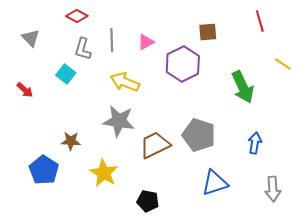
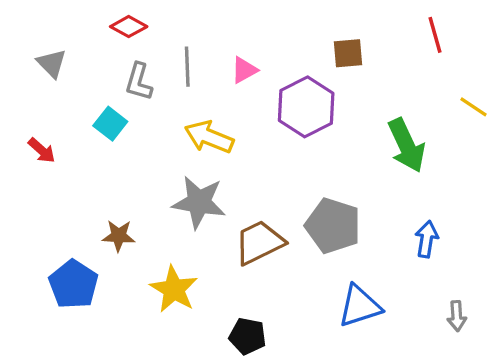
gray arrow: (273, 189) -> (457, 316), size x0.7

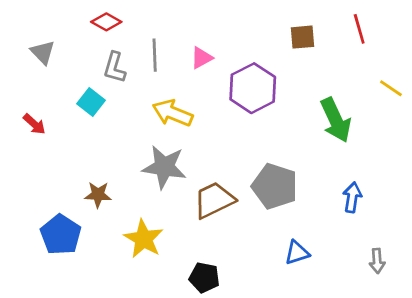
brown square: (348, 53) -> (302, 37), moved
blue triangle: (360, 306) -> (297, 253), size x0.7

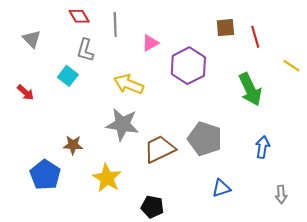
red diamond: (106, 22) -> (79, 16), turned 30
red line: (359, 29) -> (255, 37), moved
gray line: (155, 55) -> (115, 24), moved

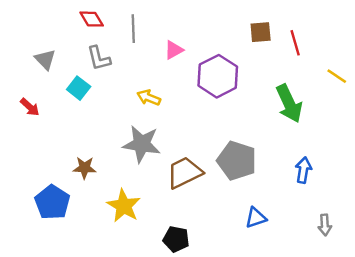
gray triangle: (32, 39) -> (45, 59), moved
gray L-shape: (85, 50) -> (99, 58), turned -30
yellow arrow: (129, 84) -> (149, 98), size x0.7

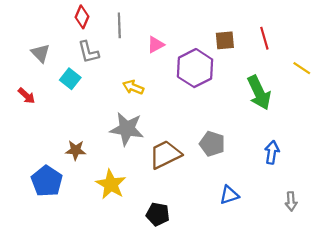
red diamond: (92, 19) -> (82, 17), turned 55
brown square: (261, 32) -> (225, 40), moved
gray pentagon: (237, 161) -> (212, 144), size x0.7

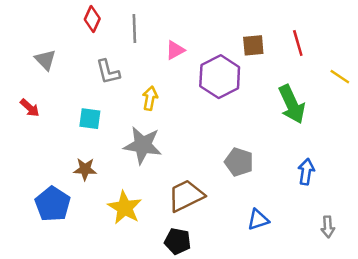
gray L-shape: (88, 52) -> (108, 72), moved
cyan square: (70, 79) -> (90, 119), moved, turned -30
yellow arrow: (133, 87) -> (150, 98), turned 78
brown trapezoid: (165, 154) -> (186, 196), moved

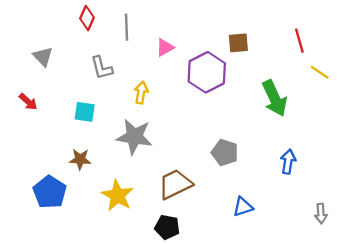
red line: (298, 43) -> (299, 41), moved
gray arrow: (328, 227) -> (321, 214), moved

